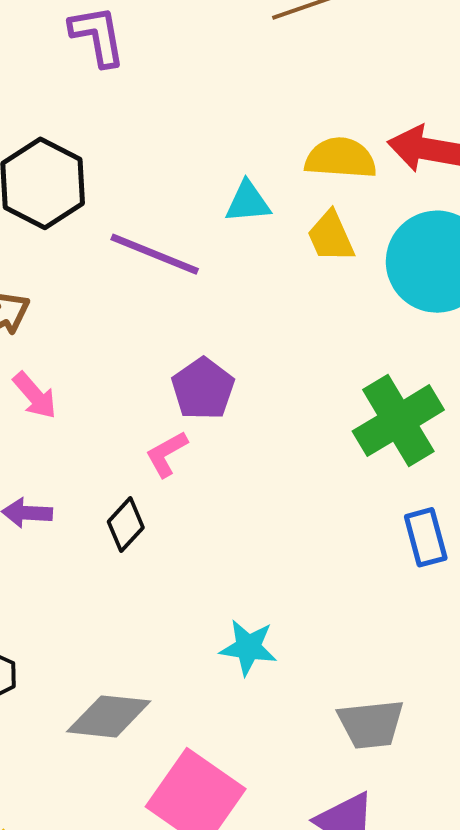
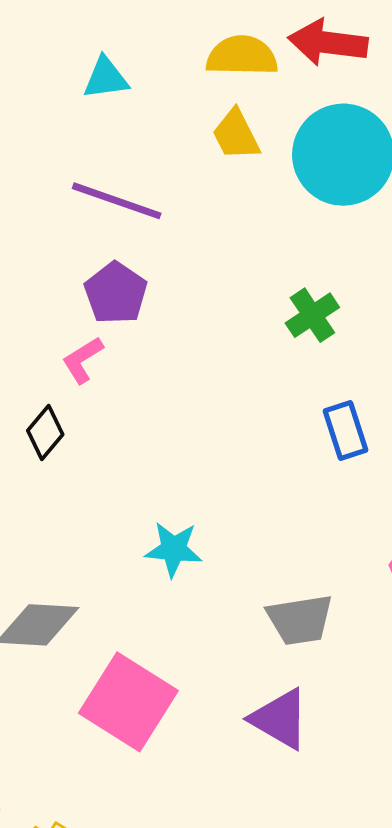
cyan triangle: (248, 202) -> (106, 78), moved
purple line: (155, 254) -> (117, 201), moved
green cross: (398, 421) -> (312, 315), size x0.6

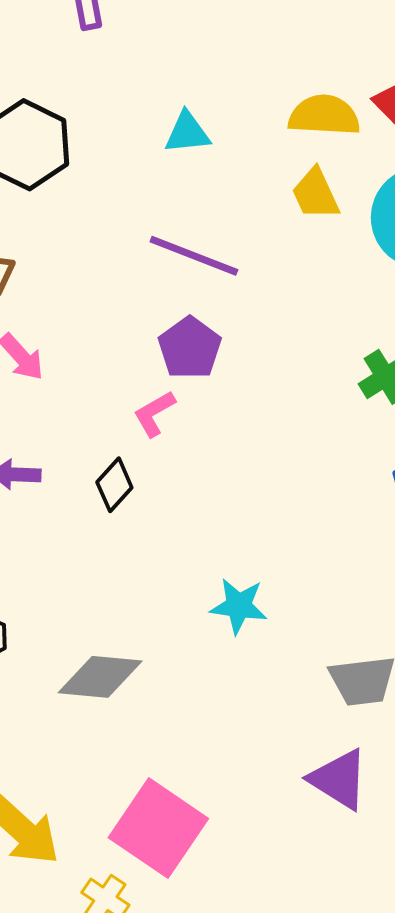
pink square: (128, 702) -> (158, 828), moved

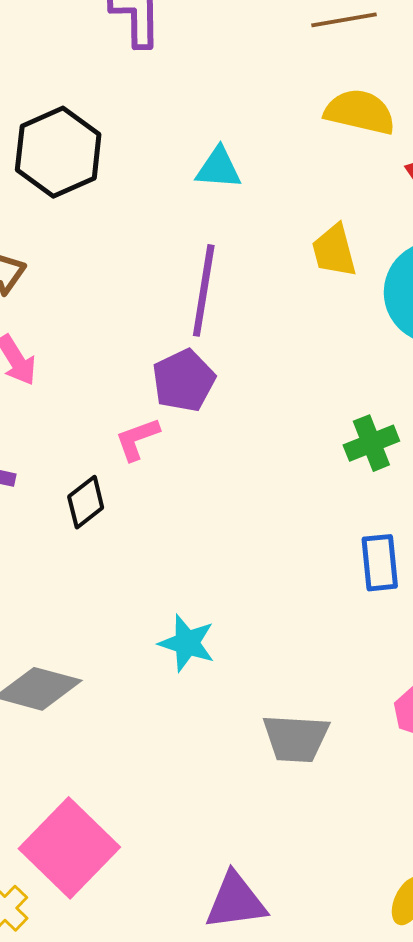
yellow semicircle: (324, 115) -> (360, 112), moved
purple line: (194, 256) -> (204, 290), turned 68
purple triangle: (339, 779) -> (236, 901), moved, turned -50

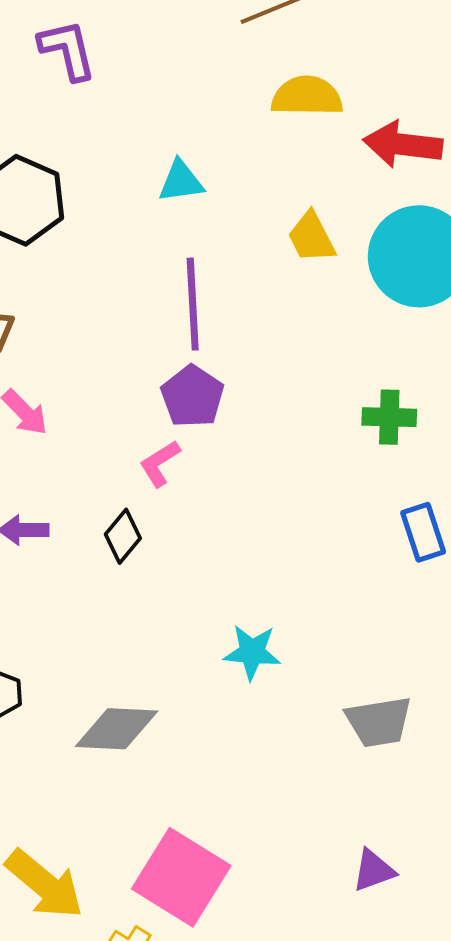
green cross: (371, 443) -> (389, 417), turned 36
purple triangle: (236, 901) -> (374, 870), moved, size x0.7

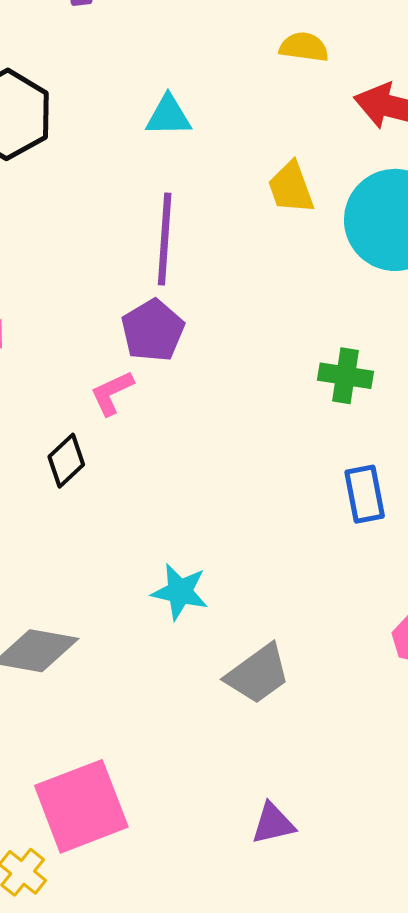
yellow semicircle: (307, 96) -> (304, 47), size x0.7
gray trapezoid: (379, 722) -> (258, 674), moved, turned -34
pink square: (181, 877) -> (81, 806), turned 30

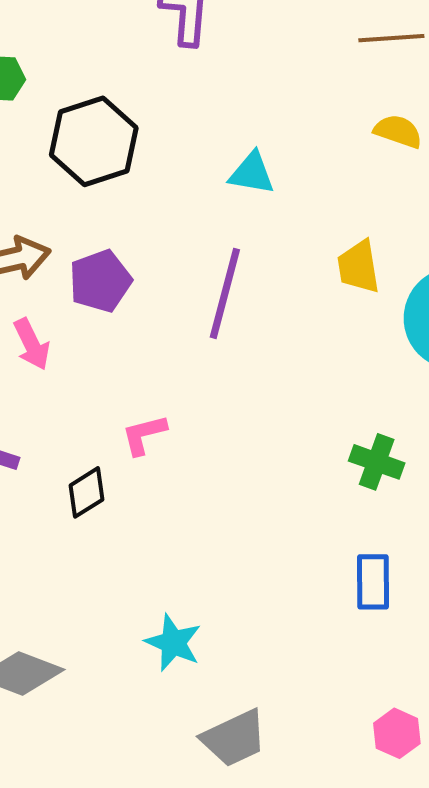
purple pentagon: (153, 330) -> (100, 281), moved

